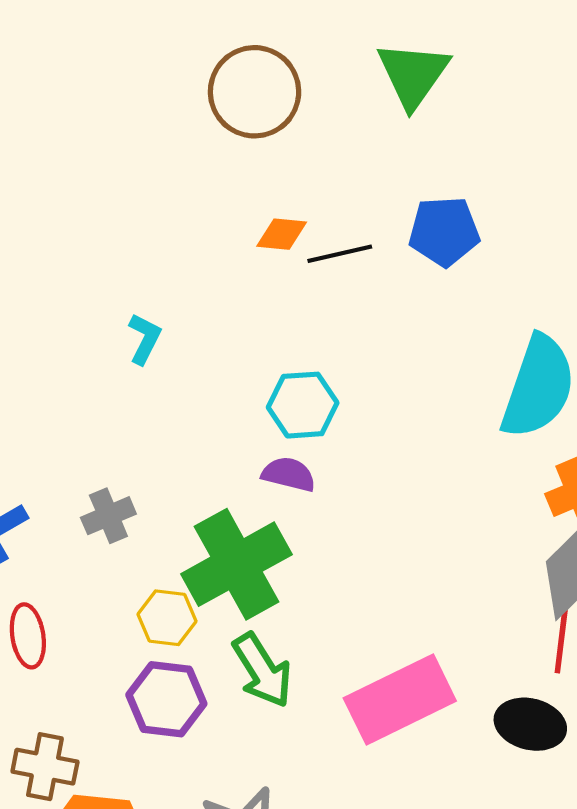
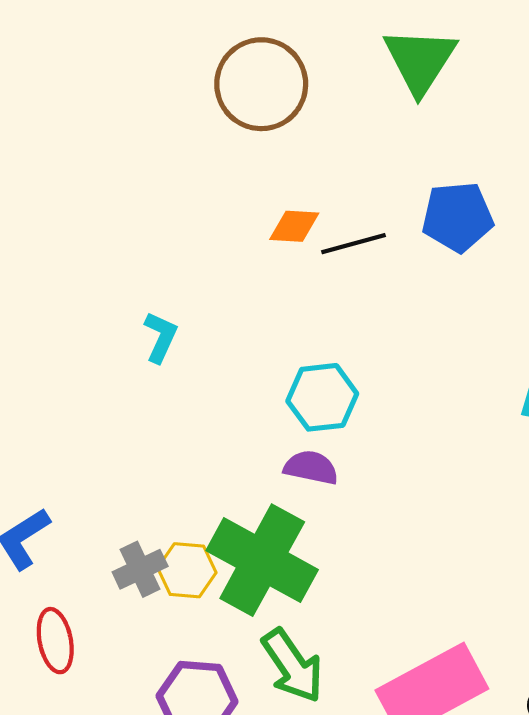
gray cross: (108, 516) -> (140, 569), moved
green cross: (236, 564) -> (262, 560), turned -30
yellow hexagon: (167, 618) -> (187, 570), moved

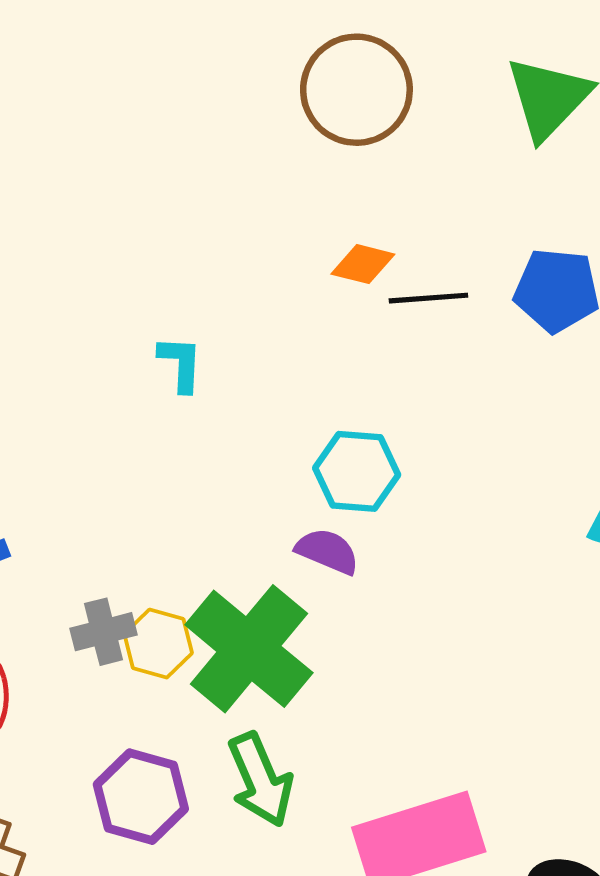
cyan L-shape: (161, 337) -> (181, 364), turned -33

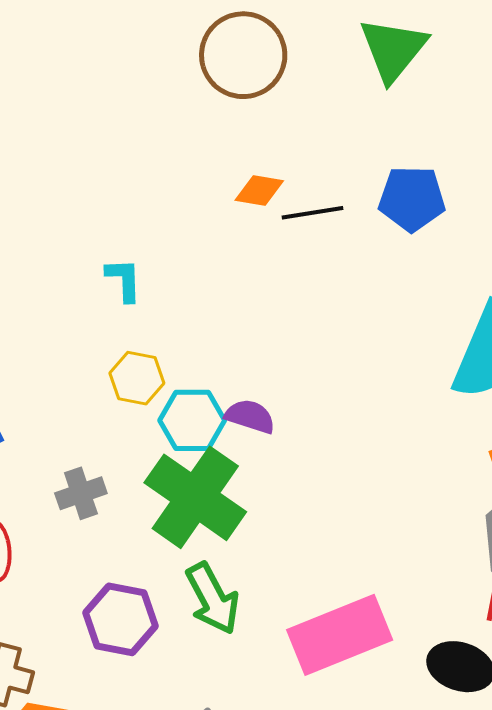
cyan hexagon: (357, 471) -> (192, 420), moved
yellow hexagon: (158, 644) -> (137, 378), moved

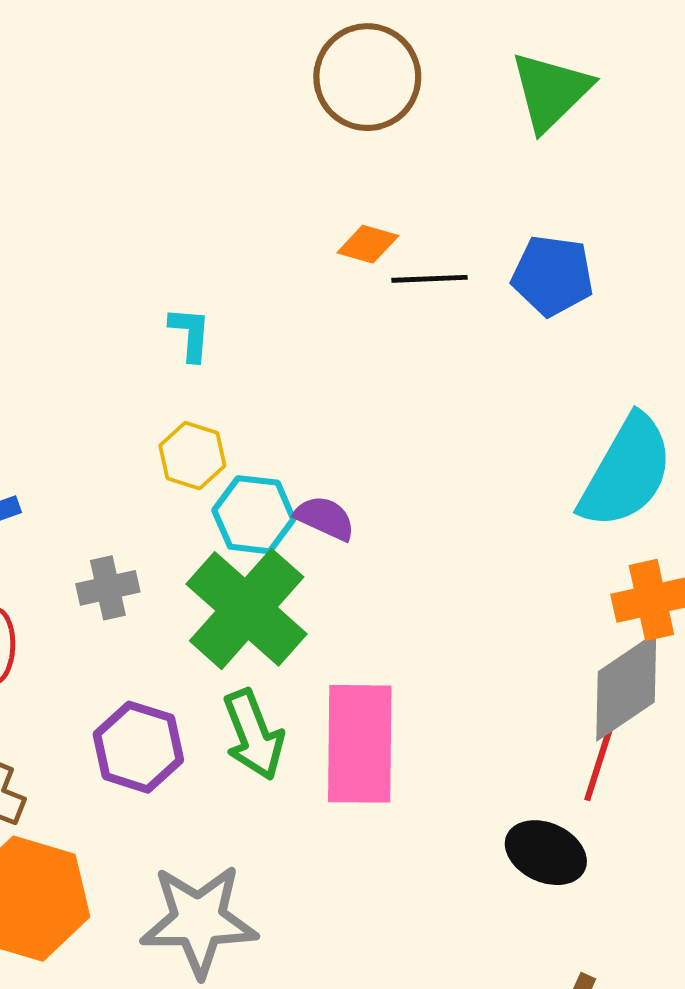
pink rectangle: (340, 635) -> (360, 744), moved, turned -74

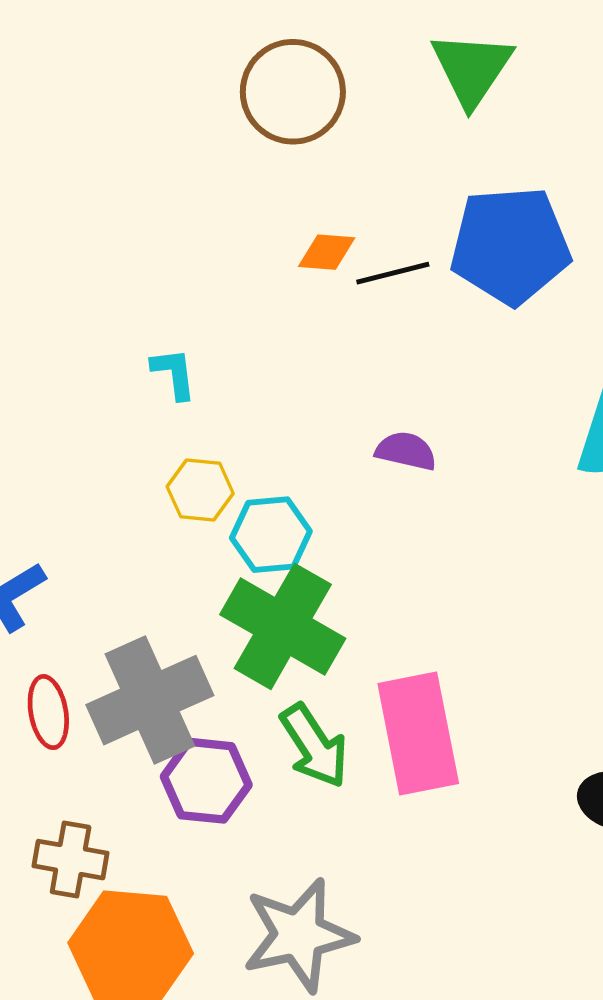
blue pentagon: (553, 276) -> (510, 245), size x1.5
purple semicircle: (325, 518) -> (406, 451), moved
gray cross: (108, 588) -> (150, 700), moved, size x2.0

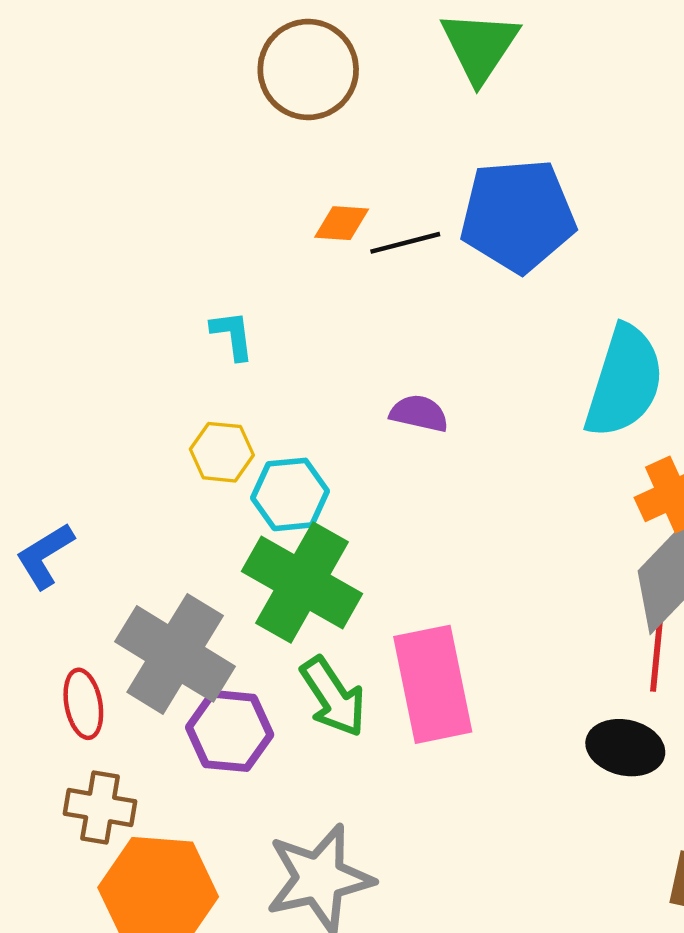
cyan L-shape: (174, 373) -> (232, 335), moved
gray cross: (150, 700) -> (175, 654), turned -34
red ellipse: (48, 712) -> (83, 704), moved

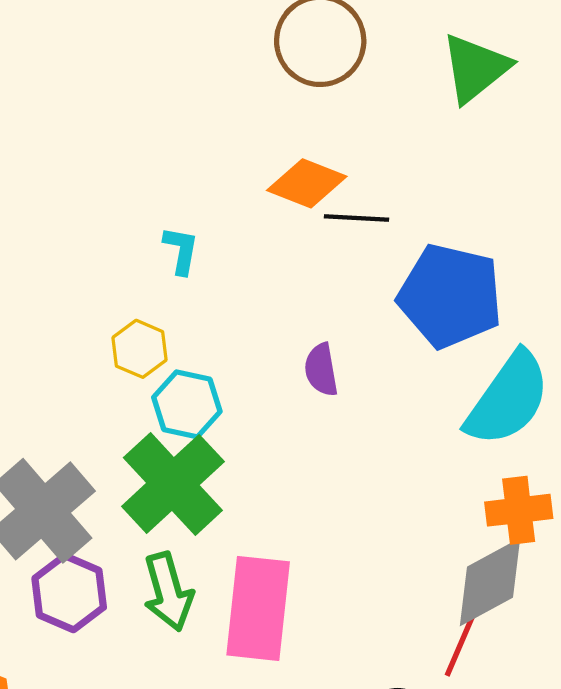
blue pentagon: (518, 215) -> (450, 296), moved
orange diamond: (342, 223) -> (307, 183), size x1.5
purple semicircle: (419, 413) -> (321, 370), turned -130

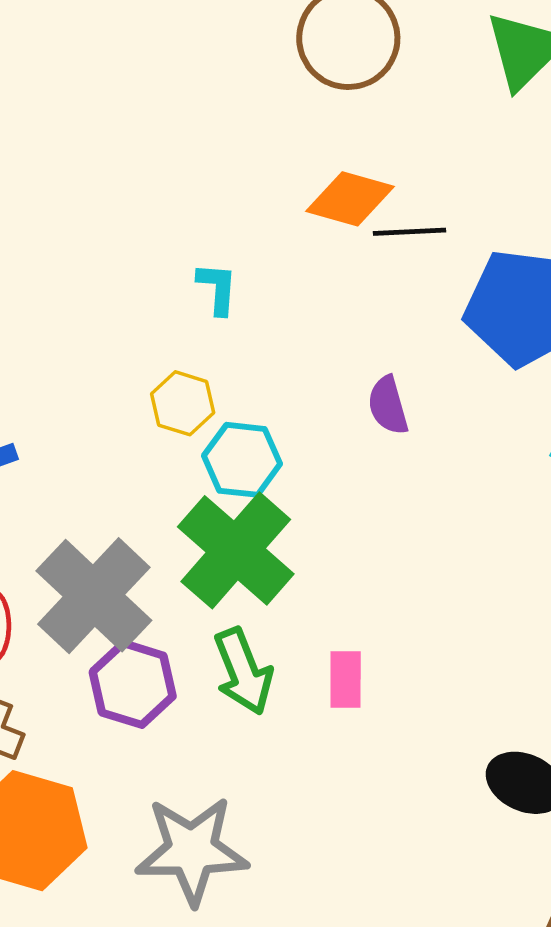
pink rectangle: (258, 608) -> (346, 679), size x0.5

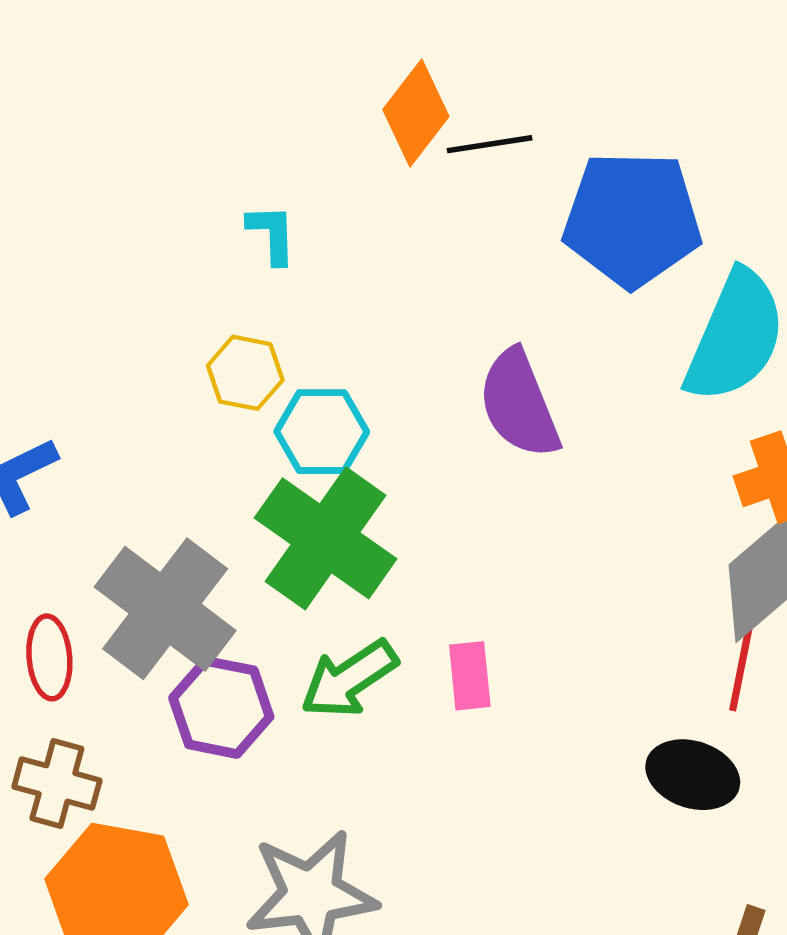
orange diamond: (350, 199) -> (416, 113), turned -62
purple semicircle: (388, 405) -> (519, 404), moved, size x1.6
green arrow: (243, 671) -> (349, 679), turned 84

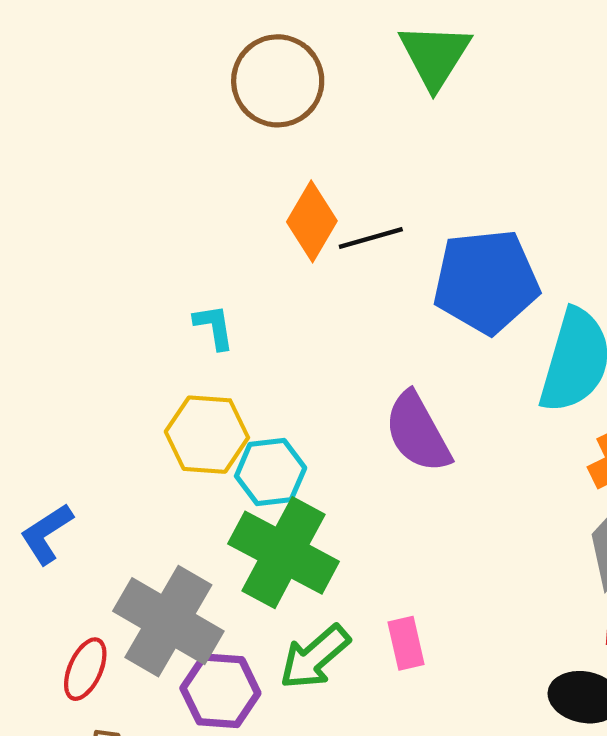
yellow hexagon: (245, 373) -> (207, 435), size x1.4
red ellipse: (49, 657) -> (85, 669), turned 36

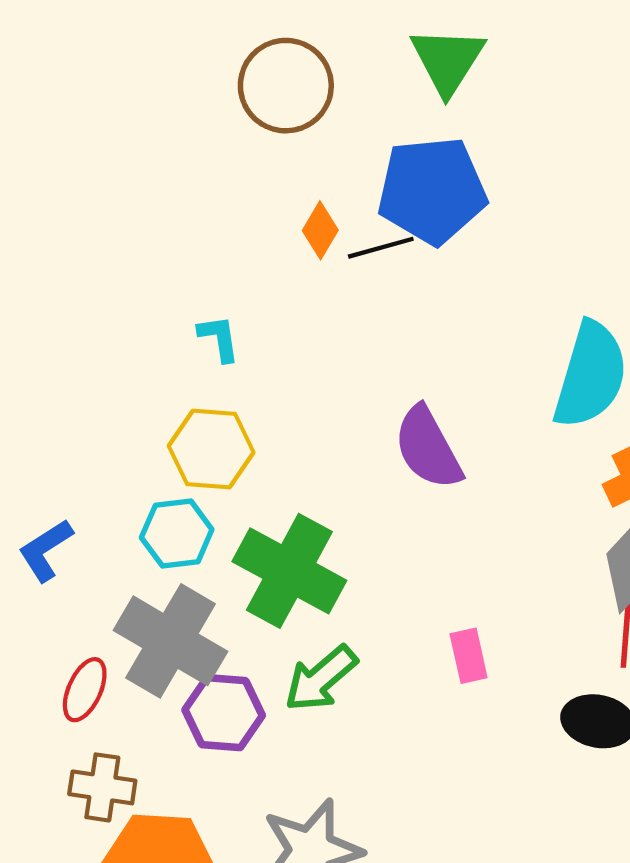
orange diamond: (312, 221) -> (320, 230), size x0.7
blue pentagon: (486, 281) -> (432, 190), moved
cyan hexagon: (271, 472) -> (177, 534), moved
pink rectangle: (406, 643) -> (469, 656), moved

